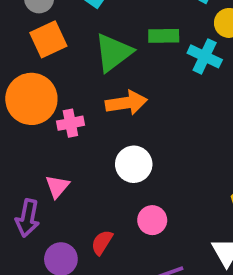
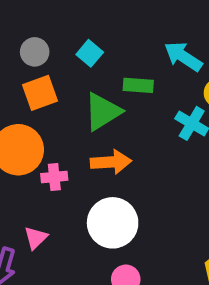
green rectangle: (164, 36) -> (138, 85), moved
white circle: (134, 164) -> (113, 223), size x1.4

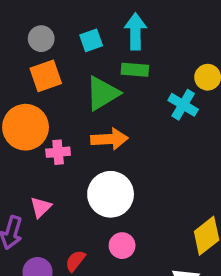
cyan square: (90, 53) -> (91, 40), turned 30
cyan arrow: (183, 56) -> (135, 31), moved, turned 56

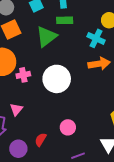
orange arrow: (109, 139) -> (99, 64), moved
white circle: (111, 194) -> (57, 79), moved

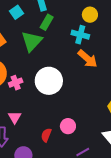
green rectangle: (65, 20) -> (47, 22), turned -49
orange arrow: (99, 64) -> (88, 59), turned 60
red semicircle: (41, 140) -> (46, 135), moved

